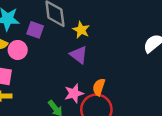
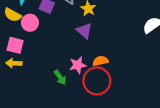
orange semicircle: (99, 87) -> (100, 61), turned 56

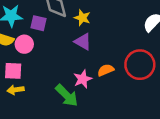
green arrow: (60, 77) -> (67, 95), size x1.5
red circle: (97, 81) -> (140, 65), moved

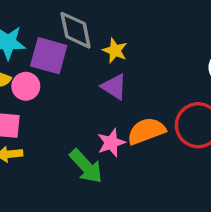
purple square: (38, 23) -> (49, 56), size x1.5
orange semicircle: (106, 70) -> (146, 131), size x1.5

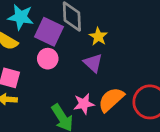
pink circle: (26, 86) -> (48, 59), moved
orange semicircle: (146, 131) -> (111, 100), turned -32

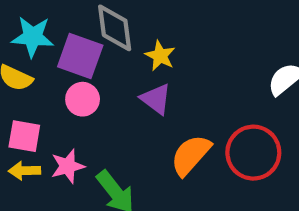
pink star: (84, 104) -> (68, 166), moved

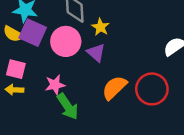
purple square: (80, 56) -> (33, 33), moved
pink circle: (83, 99) -> (66, 41), moved, size x1.5
pink star: (68, 166) -> (55, 85), moved

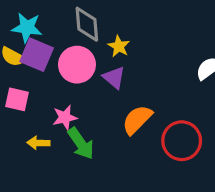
red circle: (152, 89) -> (182, 141), moved
yellow arrow: (14, 90) -> (38, 143), moved

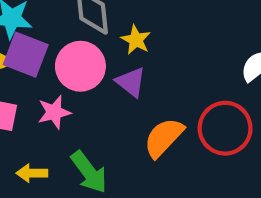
pink star: (65, 118) -> (54, 112), moved
red circle: (182, 141) -> (225, 128), moved

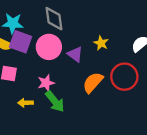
yellow star: (136, 40) -> (101, 43), moved
pink star: (54, 112) -> (46, 83), moved

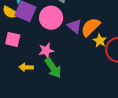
yellow star: (101, 43) -> (100, 41), moved
orange semicircle: (93, 82) -> (91, 27), moved

